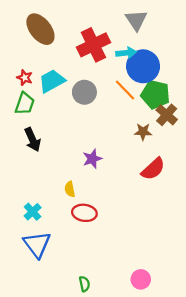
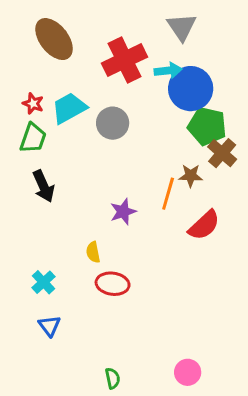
orange line: (125, 90) -> (168, 194), moved, turned 60
blue triangle: (37, 244) -> (50, 326), size x0.6

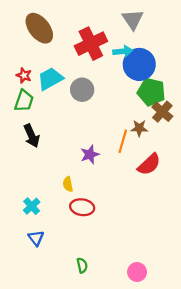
green semicircle: (113, 378) -> (82, 265), moved

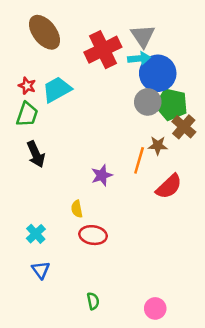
gray triangle: (133, 19) -> (143, 36), moved
gray circle: (82, 90) -> (148, 102), moved

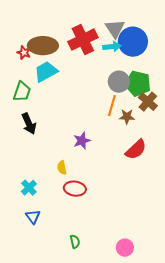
brown ellipse: (45, 32) -> (43, 46), moved, turned -52
blue circle: (158, 73) -> (133, 42), moved
red star: (27, 86) -> (24, 53), moved
orange line: (139, 160) -> (112, 106), moved

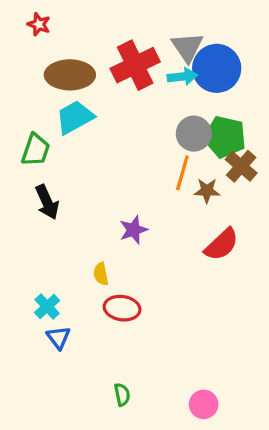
red star: (24, 53) -> (39, 24), moved
blue triangle: (33, 217) -> (58, 337), moved

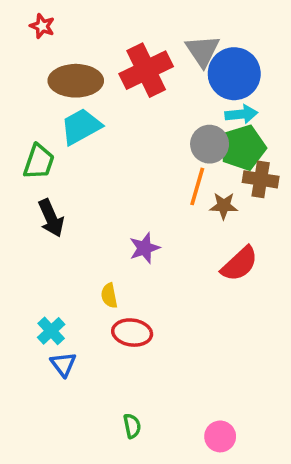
cyan arrow: (182, 77) -> (241, 114), moved
green pentagon: (225, 137) -> (243, 148), turned -30
brown cross: (241, 166) -> (261, 179), turned -32

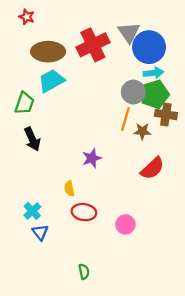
pink circle: (220, 436) -> (125, 224), moved

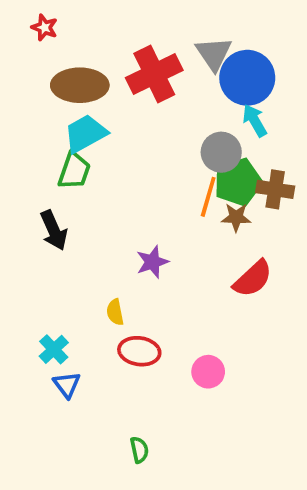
cyan arrow: (154, 73) -> (255, 121), turned -114
green pentagon: (155, 94) -> (238, 182), moved
green trapezoid: (24, 103) -> (74, 171), moved

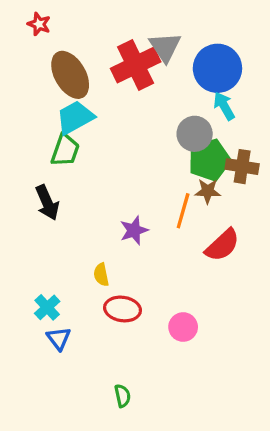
gray triangle: (214, 54) -> (165, 47), moved
brown ellipse: (80, 85) -> (70, 75), turned 60
orange line: (208, 197) -> (183, 211), moved

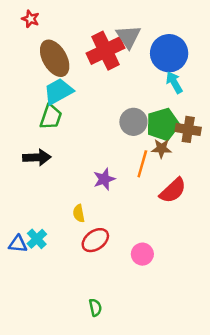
gray circle: (195, 134) -> (133, 122), moved
black arrow: (47, 203) -> (37, 157), turned -68
red ellipse: (123, 309) -> (95, 240), turned -44
blue triangle: (59, 338) -> (18, 244), moved, turned -48

